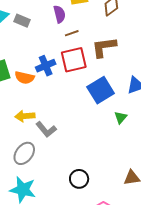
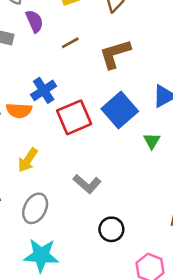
purple semicircle: (59, 14) -> (34, 21), moved
red square: (74, 60) -> (74, 117), moved
yellow arrow: (25, 116) -> (28, 160), turned -42
gray L-shape: (46, 129) -> (87, 184), moved

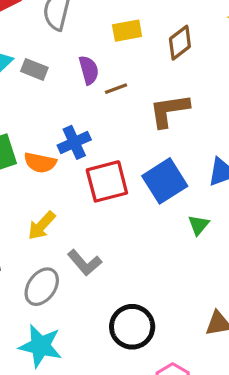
purple semicircle: (34, 21) -> (89, 70), moved
gray L-shape: (87, 184) -> (85, 263), moved
black circle: (111, 229) -> (132, 327), size x1.4

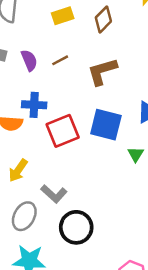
purple semicircle: (89, 70) -> (29, 60), moved
blue cross: (74, 142) -> (34, 105), turned 35
blue square: (165, 181) -> (106, 125), turned -36
black circle: (132, 327) -> (76, 227), moved

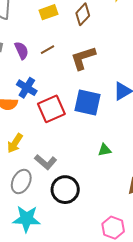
blue cross: (34, 105) -> (27, 88), turned 30
green triangle: (136, 154) -> (105, 150), moved, turned 48

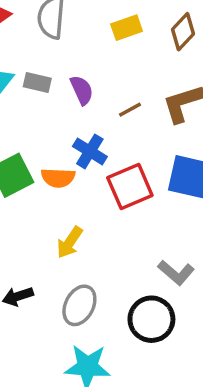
brown line: (47, 50) -> (130, 110), moved
gray L-shape: (46, 162) -> (176, 273), moved

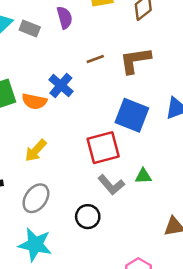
purple semicircle: (82, 90) -> (65, 18), moved
red square: (130, 186) -> (103, 148), moved
black circle: (151, 319) -> (88, 217), size x0.7

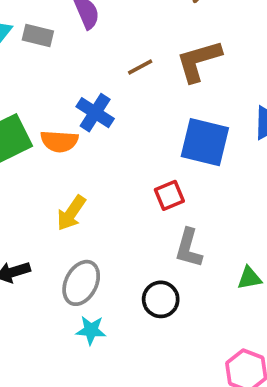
red square: (103, 148) -> (169, 195), size x0.6
green triangle: (143, 176) -> (249, 278), moved
gray L-shape: (111, 185) -> (189, 248), turned 64
cyan star: (35, 245) -> (91, 330), moved, size x0.6

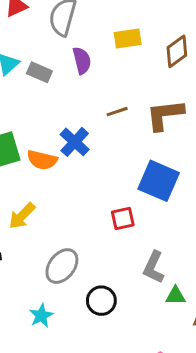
yellow arrow: (71, 213) -> (22, 216), moved
gray L-shape: (189, 248) -> (154, 267), moved
gray ellipse: (81, 283) -> (62, 266), moved
cyan star: (91, 330) -> (41, 316), turned 30

